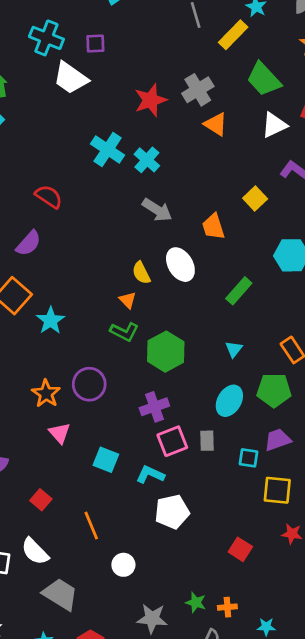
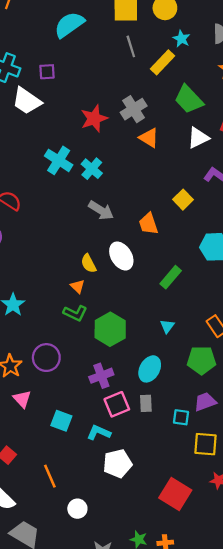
cyan ellipse: (229, 401) -> (150, 369), moved
red square: (240, 549) -> (175, 494), size x1.6

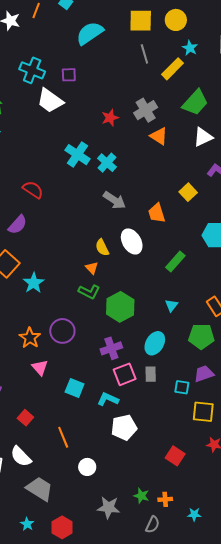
green trapezoid: (189, 99) -> (195, 102), turned -96
red star: (94, 118) -> (110, 118), size x0.7
red square: (175, 494) -> (175, 456), size x0.7

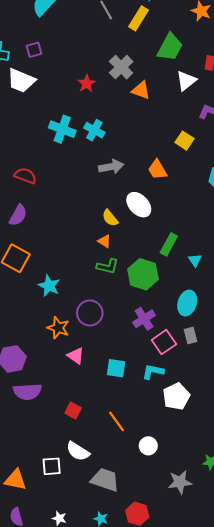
gray arrow: (114, 200) -> (111, 167), turned -30
green rectangle: (175, 262) -> (169, 244), moved
cyan star: (34, 283) -> (49, 286), moved

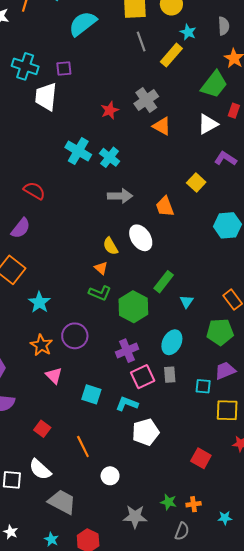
green trapezoid: (170, 47) -> (214, 84), moved
white trapezoid: (21, 81) -> (46, 97), turned 64

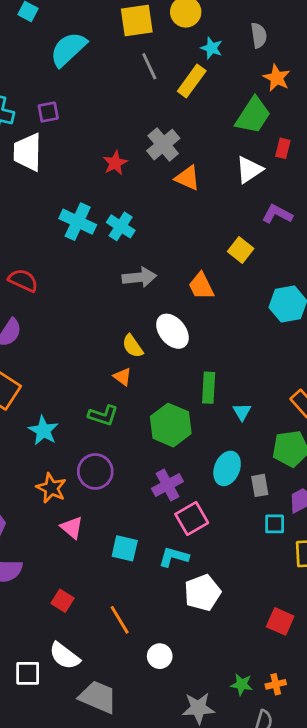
green rectangle: (164, 282) -> (209, 388), turned -30
green L-shape: (100, 293) -> (103, 415), moved
gray rectangle: (170, 375) -> (260, 485), moved

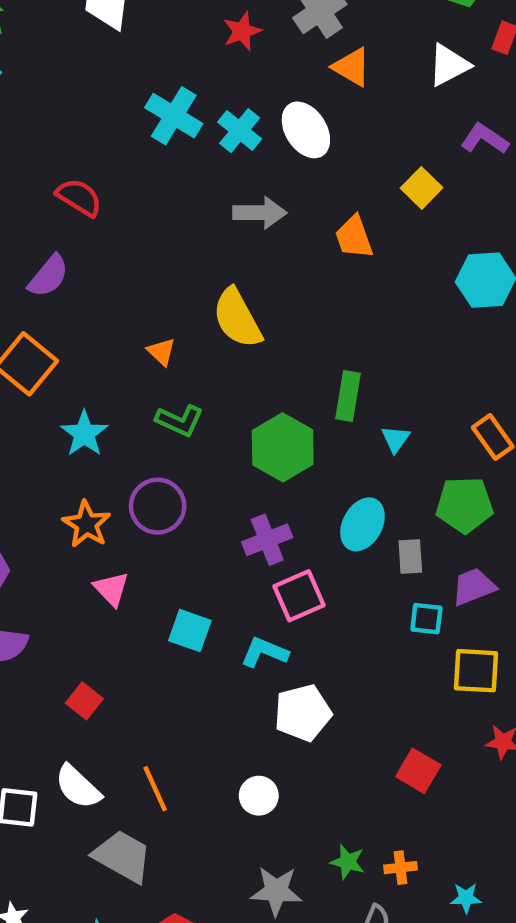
white ellipse: (172, 331) -> (306, 130), moved
yellow semicircle: (133, 346) -> (237, 318), size x1.6
orange triangle: (122, 377) -> (161, 352), moved
orange line: (120, 620) -> (155, 789), moved
white circle: (160, 656) -> (259, 796), moved

